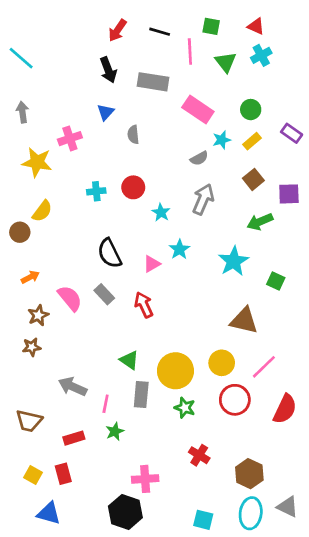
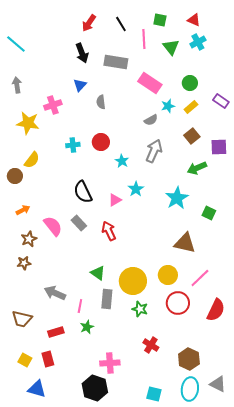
black line: (160, 32) -> (121, 24), turned 42

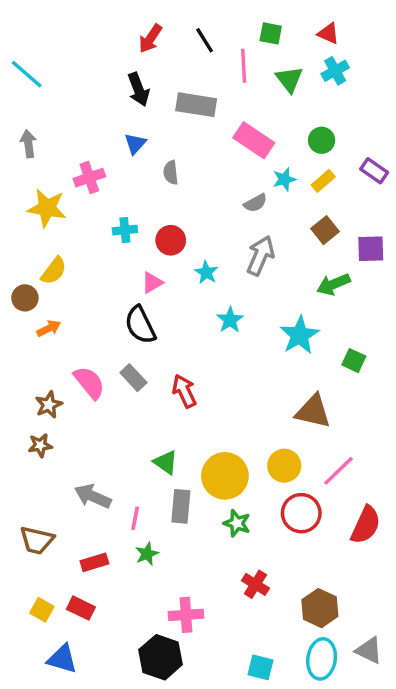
cyan cross: (73, 145) -> (125, 230), moved
pink triangle: (115, 200) -> (152, 283), moved
orange arrow: (23, 210) -> (49, 328), moved
red rectangle: (48, 359) -> (81, 608), turned -49

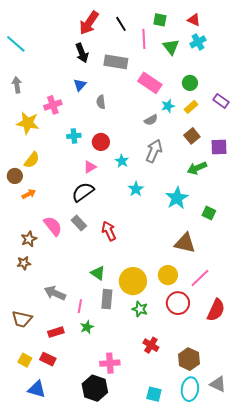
red arrow: (150, 39) -> (89, 23), size x1.4
black semicircle: (140, 325) -> (83, 192), turned 80

